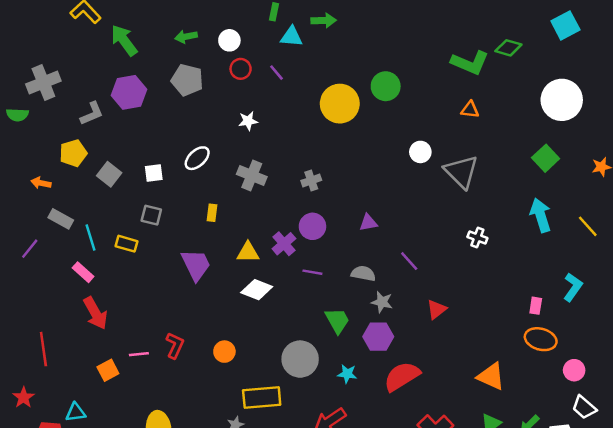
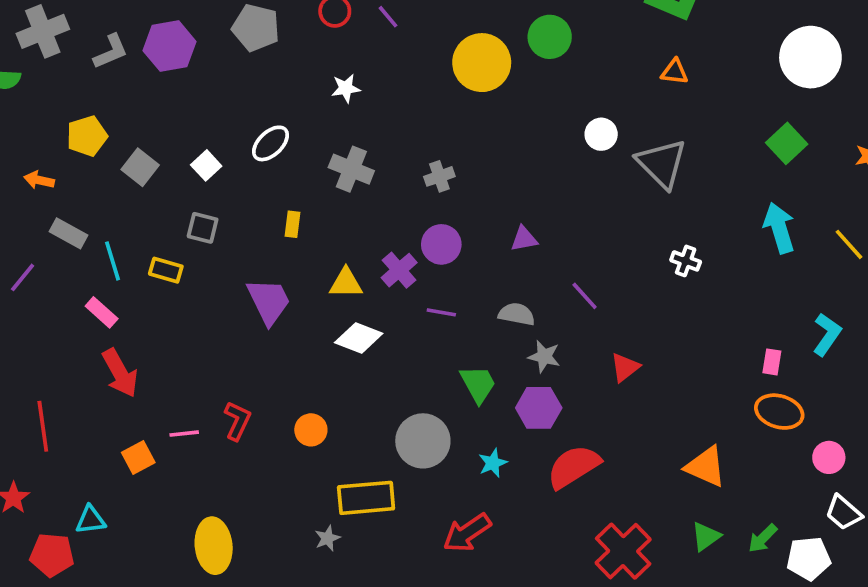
gray L-shape: (92, 113) -> (111, 52), moved
white square: (154, 173) -> (206, 165), turned -36
cyan star: (347, 374) -> (493, 463), turned -30

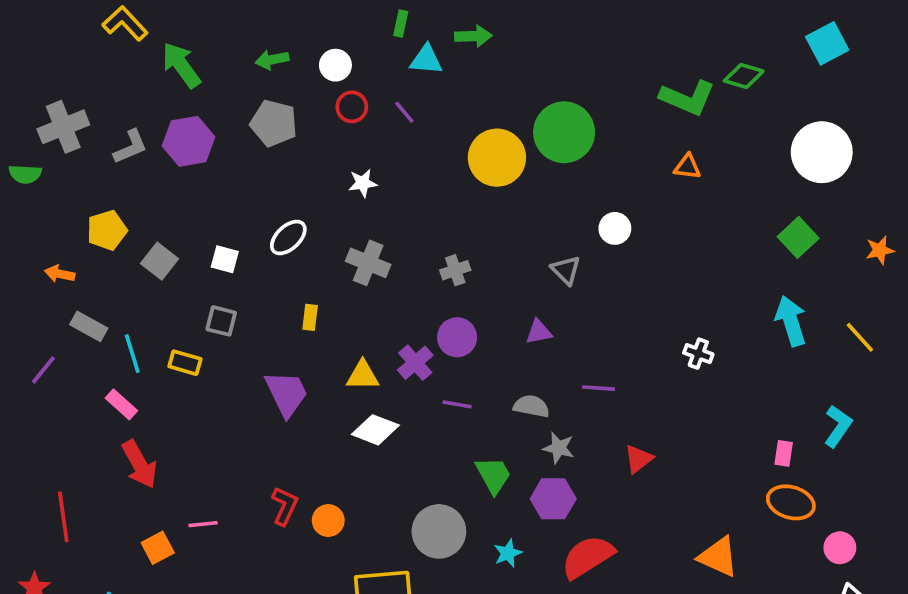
green circle: (550, 37) -> (564, 132), size x1.4
gray triangle: (662, 164) -> (566, 270), moved, size x0.6
white square: (206, 165) -> (225, 259), turned -32
purple line: (585, 296) -> (599, 388), turned -44
red L-shape: (237, 421) -> (285, 506), moved

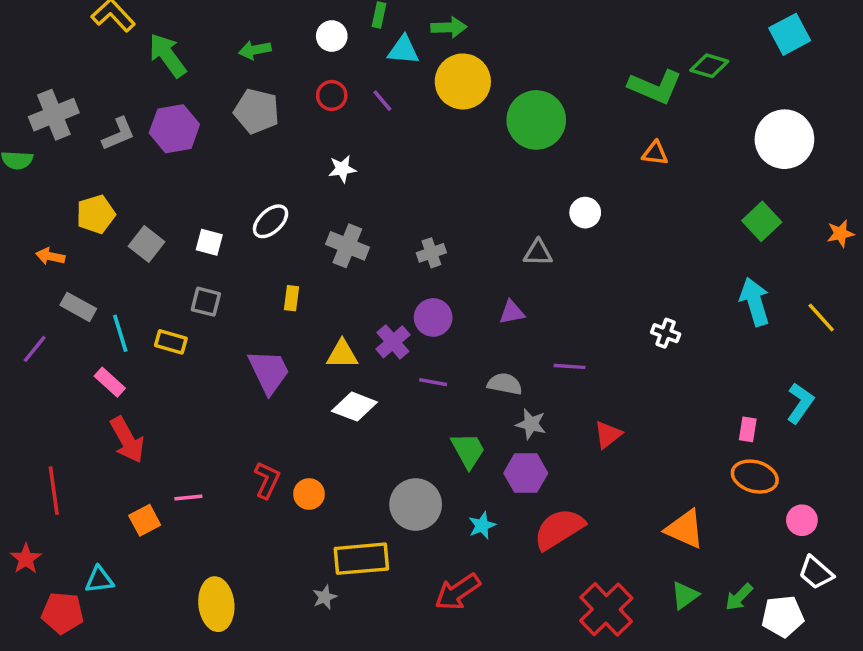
white circle: (335, 65) -> (332, 36), moved
yellow circle: (497, 158) -> (463, 81), moved
gray triangle: (566, 270) -> (538, 253), turned -44

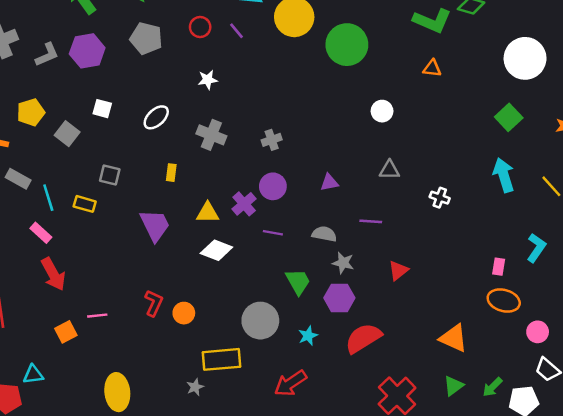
white square: (209, 242) -> (102, 109), moved
gray triangle: (538, 253) -> (390, 170), moved

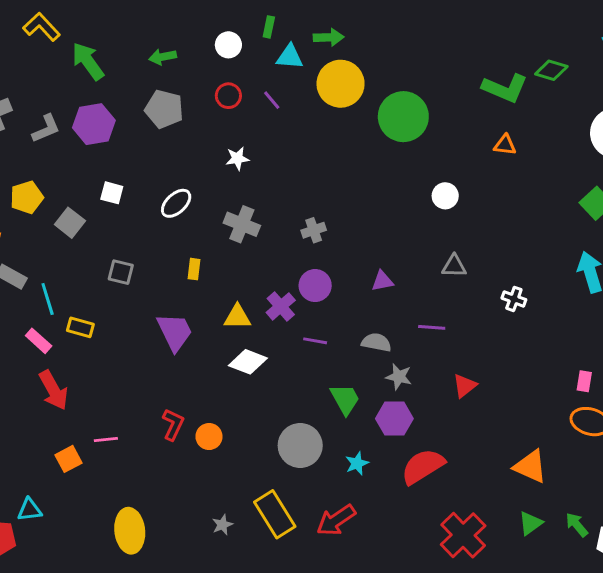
yellow rectangle: (85, 204) -> (80, 327), moved
yellow rectangle: (221, 359) -> (275, 514), moved, turned 63
green arrow: (492, 387) -> (577, 525), turned 95

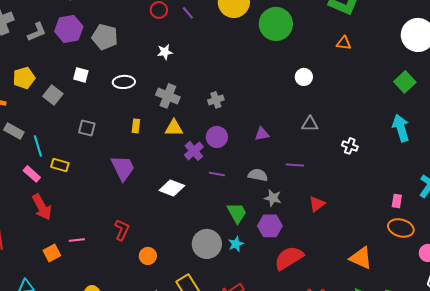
gray pentagon: (164, 109) -> (105, 37), moved
white ellipse: (176, 203) -> (124, 82), turned 40
yellow triangle: (237, 317) -> (174, 128), moved
orange circle: (209, 437) -> (148, 256), moved
cyan star: (357, 463) -> (236, 244), moved

